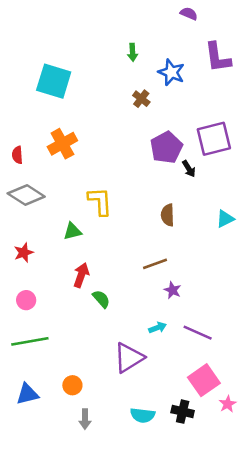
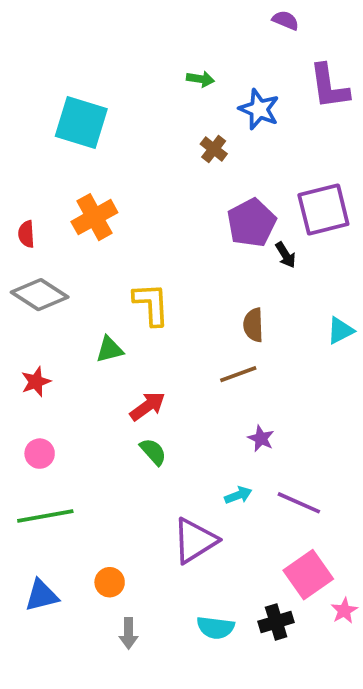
green arrow: (133, 52) -> (200, 79), turned -78
brown line: (155, 264) -> (238, 374), moved
red arrow: (81, 275) -> (147, 406), moved, turned 35
black cross: (183, 412) -> (276, 622), turned -30

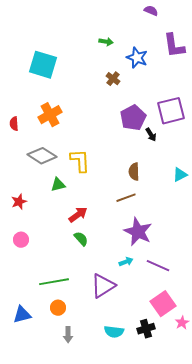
gray diamond: (40, 295) -> (42, 156), moved
purple star: (261, 438) -> (138, 232), size x2.0
green line: (45, 516) -> (54, 282), moved

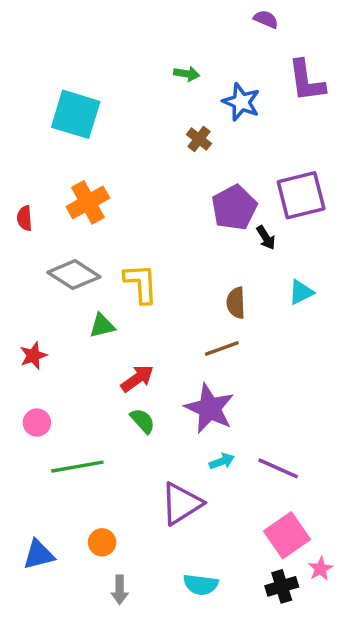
cyan triangle: (180, 175) -> (301, 292), moved
purple star: (138, 232) -> (210, 408), moved
green line: (54, 282) -> (77, 467), moved
black cross: (146, 329) -> (282, 586), moved

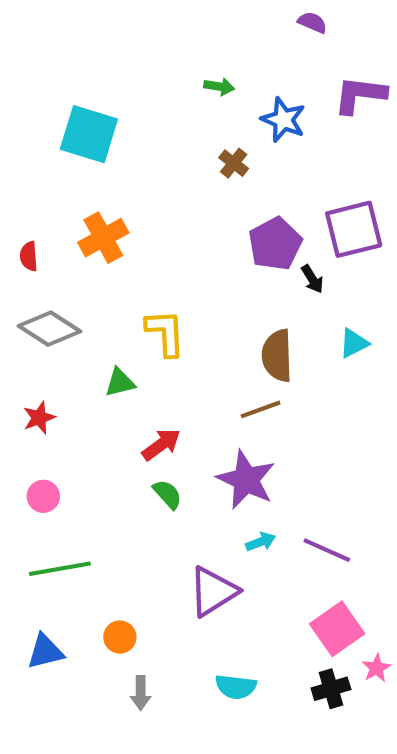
purple L-shape: (306, 81) -> (360, 95), turned 105
gray diamond: (74, 275) -> (49, 329), moved
brown semicircle: (236, 303) -> (277, 356), size x1.4
green line: (77, 467) -> (60, 569), moved

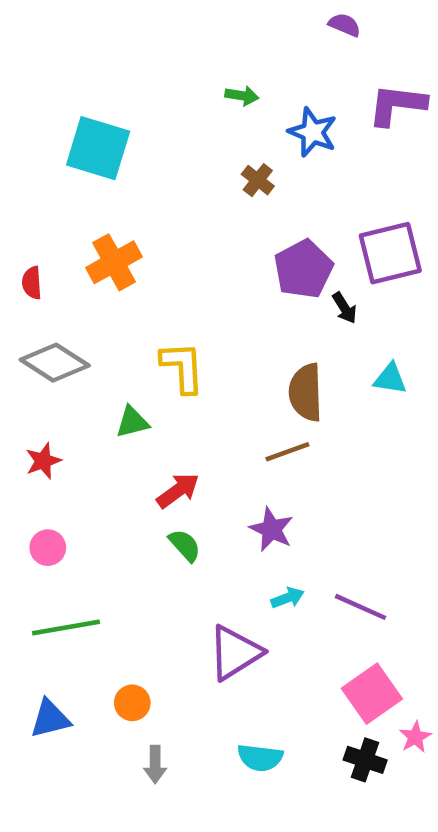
cyan triangle: (354, 343) -> (390, 379), turned 36
purple star: (246, 480) -> (272, 529), size x0.7
black cross: (331, 689) -> (365, 760), turned 36

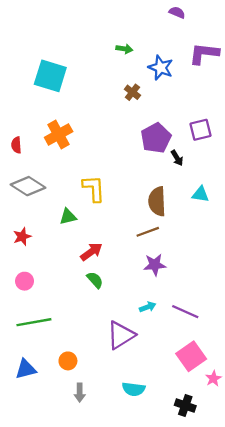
purple square: (390, 253) -> (200, 130), size x0.7
purple star: (272, 529) -> (155, 265), moved, turned -30
black cross: (365, 760) -> (185, 405), moved

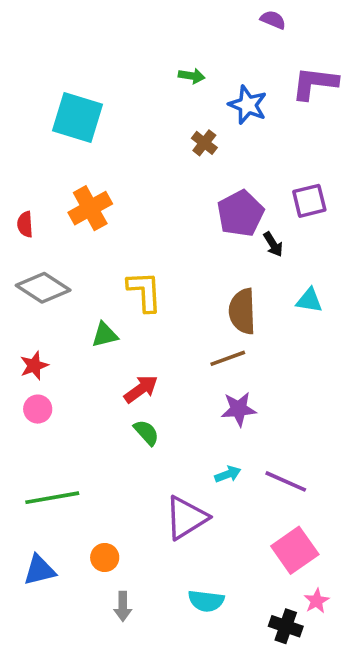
pink circle: (25, 281) -> (38, 409), moved
pink star: (213, 379) -> (317, 601), moved

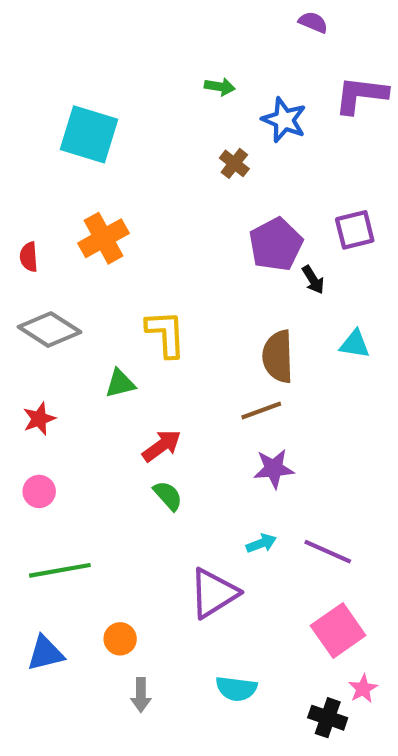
pink circle: (38, 409) -> (39, 491), moved

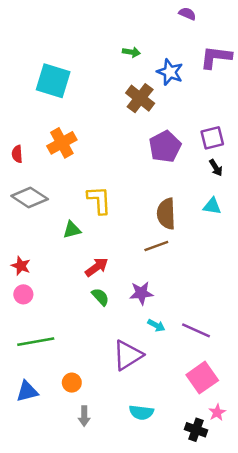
brown cross: (234, 163) -> (140, 98), size x1.6
black arrow: (313, 280) -> (216, 168), moved
red star: (39, 419) -> (21, 266), moved, turned -30
purple star: (274, 469) -> (141, 293), moved
cyan arrow: (261, 543) -> (156, 325), turned 49

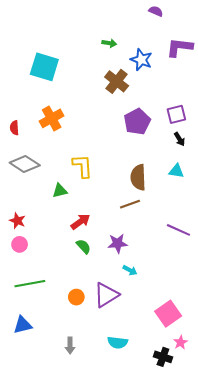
purple line: (196, 330) -> (178, 230), moved
orange circle: (72, 383) -> (76, 297), moved

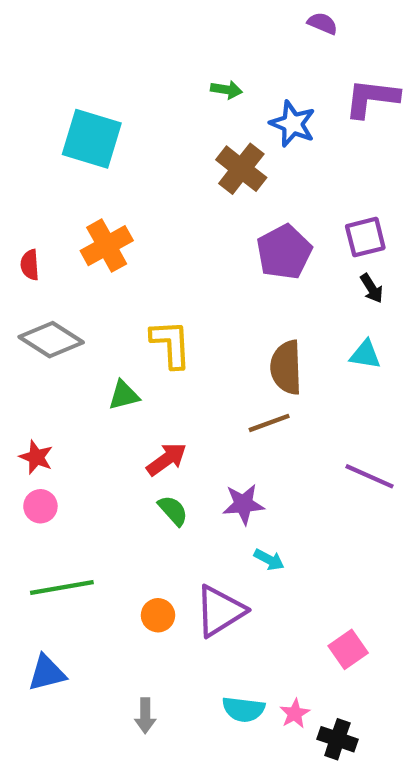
pink square: (168, 314) -> (348, 649), size x0.7
pink star: (181, 342) -> (295, 714), moved

